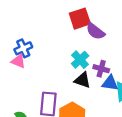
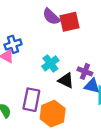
purple semicircle: (95, 31) -> (51, 17), moved
cyan cross: (80, 60) -> (50, 63), moved

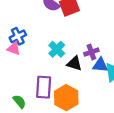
purple cross: (85, 71) -> (91, 52), turned -32

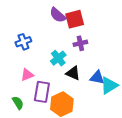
pink triangle: (14, 49) -> (27, 75), moved, turned -48
purple cross: (91, 52) -> (80, 43), moved

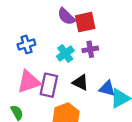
cyan cross: (58, 58) -> (65, 53), moved
pink triangle: (27, 75) -> (29, 82), size x1.6
purple rectangle: (42, 92) -> (49, 85), moved

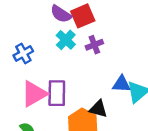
cyan cross: (65, 53) -> (66, 40), moved
black triangle: (80, 82) -> (98, 109), moved

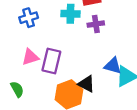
cyan cross: (66, 40) -> (70, 14), turned 36
pink triangle: (34, 94) -> (30, 57), size x0.7

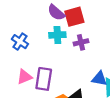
blue cross: (29, 18) -> (20, 42), turned -35

